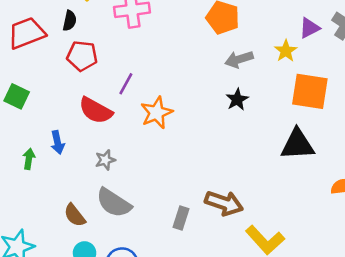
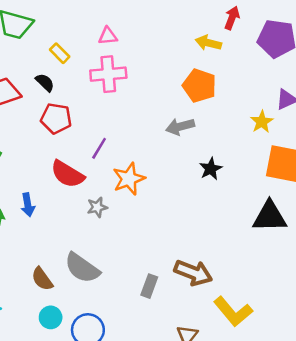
black semicircle: (70, 21) -> (45, 82), turned -60
gray arrow: (239, 59) -> (180, 127), moved
gray star: (105, 160) -> (97, 207), moved

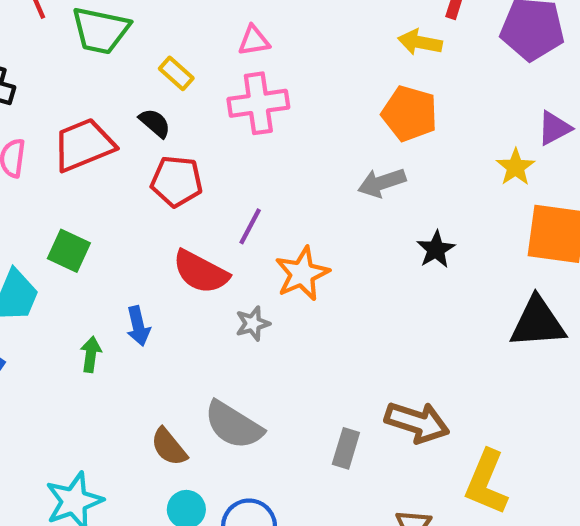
yellow L-shape: (233, 312) -> (486, 482), turned 66

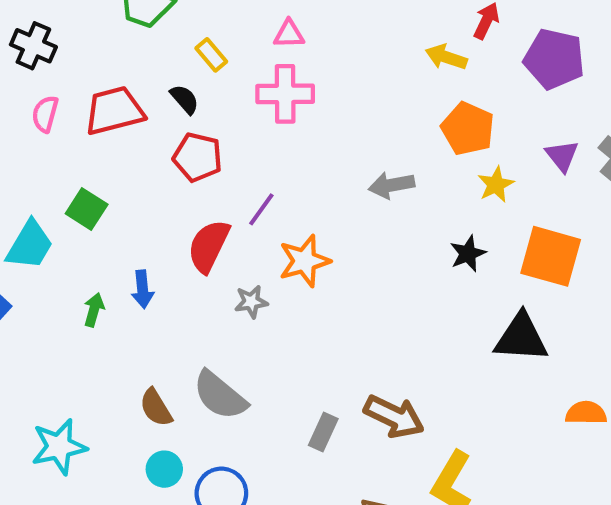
orange pentagon: (410, 114) -> (468, 129), moved
purple triangle: (554, 128) -> (562, 156), turned -48
yellow star: (515, 167) -> (496, 184), moved
black star: (436, 249) -> (468, 254), moved
red semicircle: (201, 272) -> (209, 246), turned 80

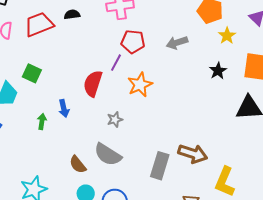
black semicircle: (184, 99) -> (72, 14), turned -49
red pentagon: (198, 157) -> (133, 42), moved
gray star: (251, 302) -> (115, 120), moved
gray rectangle: (323, 432) -> (160, 166), size x1.5

